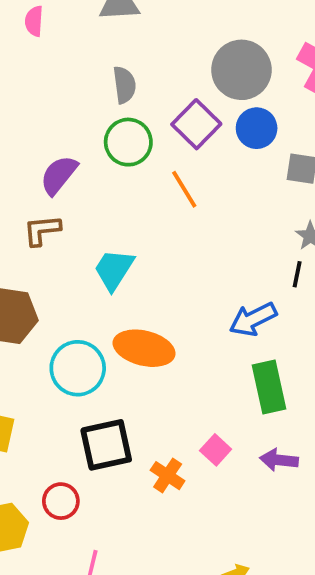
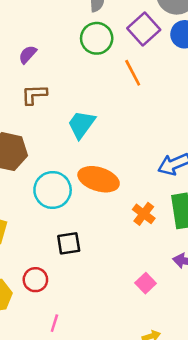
purple semicircle: (59, 175) -> (28, 54), moved, size x0.7
black square: (106, 445) -> (69, 243), size x0.7
pink square: (216, 450) -> (146, 283), moved
orange cross: (168, 476) -> (144, 214), moved

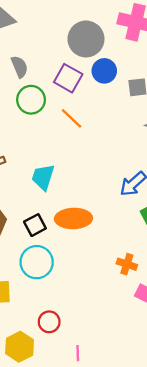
cyan circle: (53, 190) -> (37, 262), moved
orange cross: (144, 214) -> (127, 264), moved
black square: (69, 243) -> (35, 225), moved

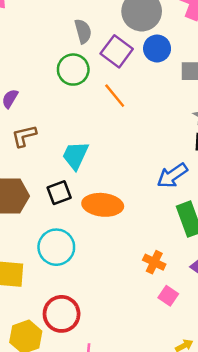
gray semicircle: (20, 67) -> (83, 31), moved
black square: (35, 225) -> (59, 193), moved
red circle: (49, 322) -> (62, 314), size x1.5

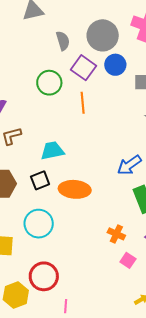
gray semicircle: (83, 31) -> (63, 41), moved
orange line: (115, 96) -> (83, 103), turned 35
cyan trapezoid: (75, 155) -> (52, 151), turned 55

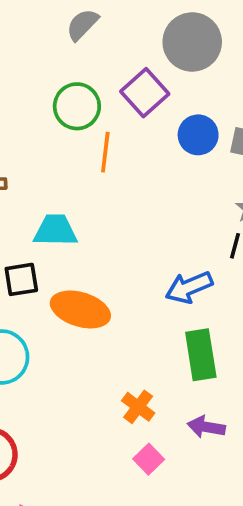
gray semicircle: (63, 41) -> (82, 25), moved, turned -132
blue circle: (115, 65) -> (198, 135), moved
orange line: (83, 103) -> (105, 152), moved

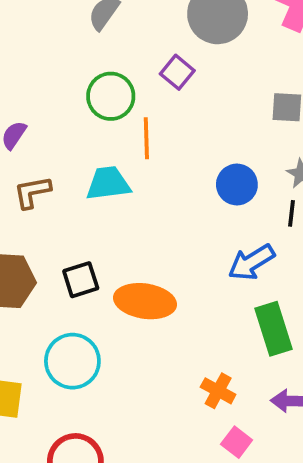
purple square: (145, 93) -> (177, 72), size x0.7
blue circle: (198, 135) -> (237, 184), moved
cyan trapezoid: (55, 230) -> (108, 183), moved

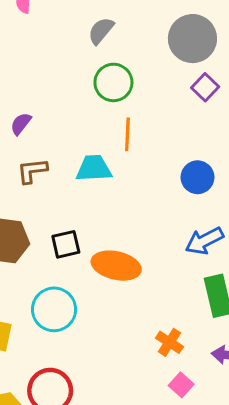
purple square: (177, 72) -> (205, 87), moved
green circle: (111, 96) -> (113, 82), moved

